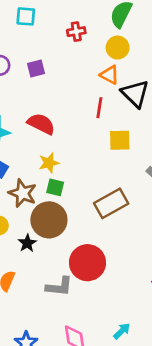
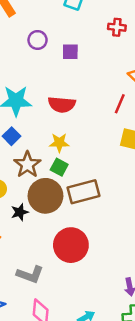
red semicircle: (41, 124) -> (62, 104), turned 144
brown rectangle: (111, 203) -> (83, 192), moved
gray L-shape: (59, 287) -> (30, 274), moved

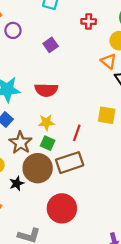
purple circle: (38, 40) -> (13, 30), moved
purple square: (70, 52) -> (51, 45), turned -32
red line: (120, 104) -> (77, 133), moved

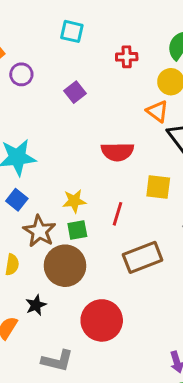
red semicircle: (46, 90) -> (117, 152), moved
green square: (48, 143) -> (77, 230), turned -32
brown rectangle: (70, 163) -> (143, 257), moved
black star: (17, 183) -> (36, 305), moved

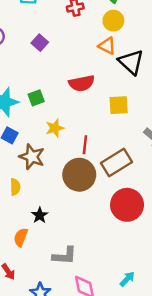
red line: (117, 214) -> (85, 145), moved
green square: (77, 230) -> (36, 98), moved
brown circle: (65, 266) -> (79, 175), moved
red circle: (102, 320) -> (127, 205), moved

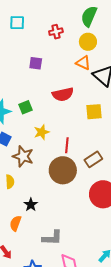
purple square: (40, 43) -> (36, 63), moved, turned -32
brown rectangle: (117, 162) -> (93, 159), size x0.7

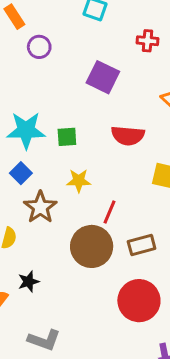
purple square: (36, 63) -> (103, 77), size x1.5

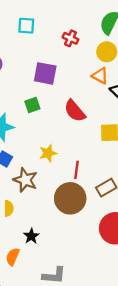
red cross: (147, 41) -> (70, 38), turned 35
red semicircle: (128, 136) -> (75, 111), turned 60
green square: (67, 137) -> (32, 105), moved

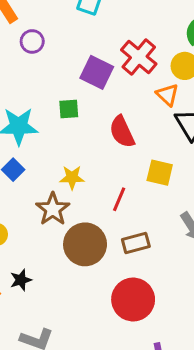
red cross: (70, 38) -> (139, 57), moved, size x1.6
red line: (76, 170) -> (119, 199), moved
brown star: (25, 180) -> (53, 209), moved

